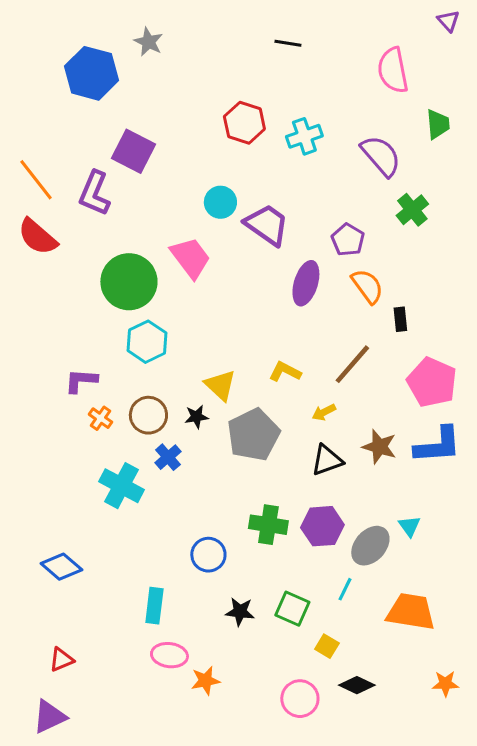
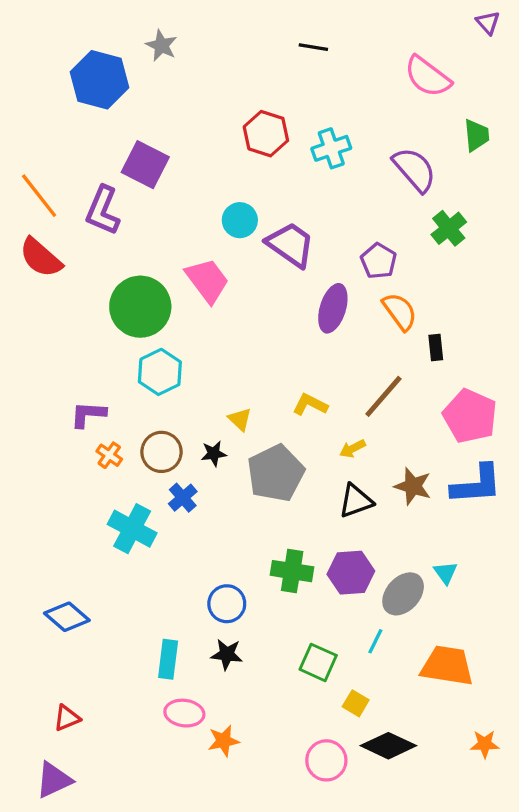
pink semicircle: (393, 70) -> (428, 77), turned -42
yellow triangle: (220, 385) -> (240, 419), size x0.7
black star: (240, 612) -> (227, 654), moved
black diamond: (357, 685) -> (388, 746), size x1.4

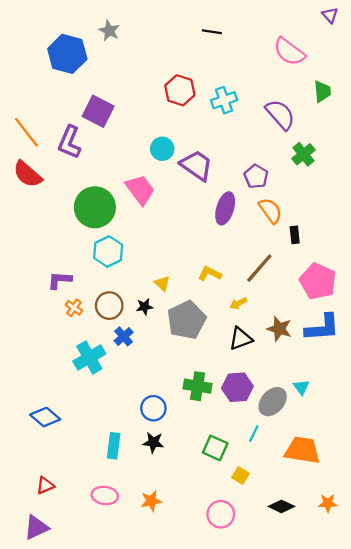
cyan cross: (132, 529) -> (89, 357), turned 32
pink ellipse: (184, 713) -> (105, 495), moved
black diamond: (388, 746) -> (281, 506), moved, size x0.7

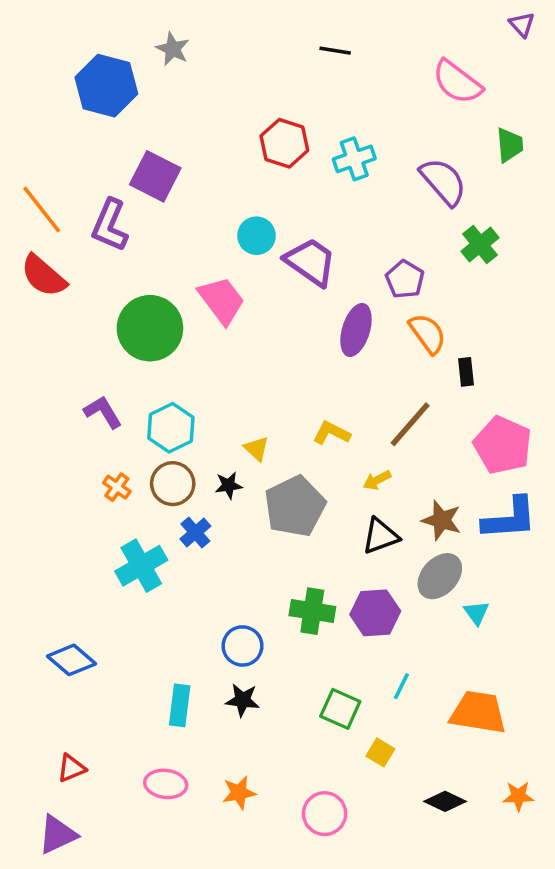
cyan hexagon: (108, 251) -> (171, 428), moved
purple L-shape: (60, 280) -> (103, 412), moved, turned 55
gray ellipse: (273, 402) -> (440, 576), moved
pink circle: (221, 514) -> (325, 814), moved

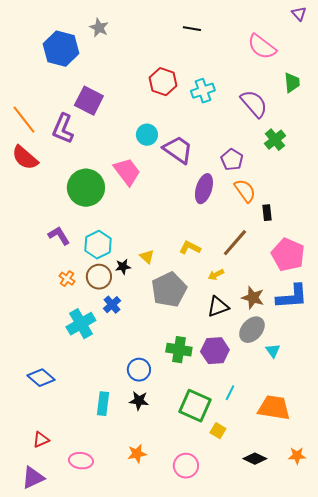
black star: (229, 485) -> (123, 267), moved
green square: (340, 709) -> (195, 406), size x1.4
pink ellipse: (166, 784) -> (81, 461), moved

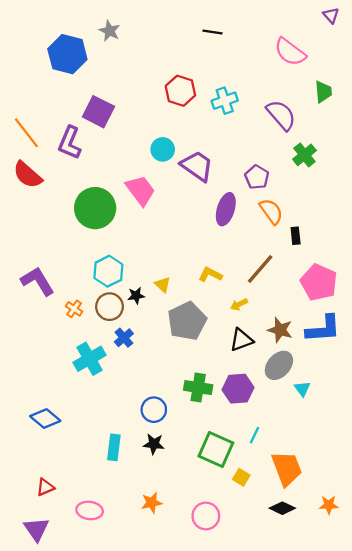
purple L-shape: (59, 236) -> (38, 281), moved, size x1.4
orange trapezoid: (274, 408) -> (287, 468), moved, turned 60
purple triangle: (33, 478) -> (36, 529), turned -40

